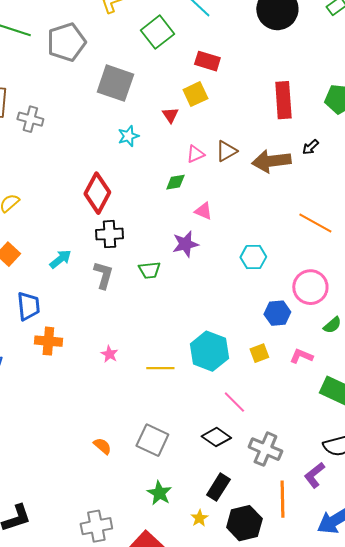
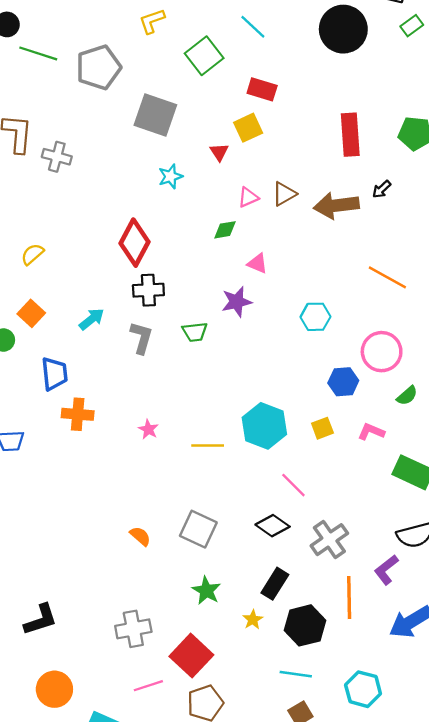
gray cross: (265, 449) -> (329, 540), turned 32

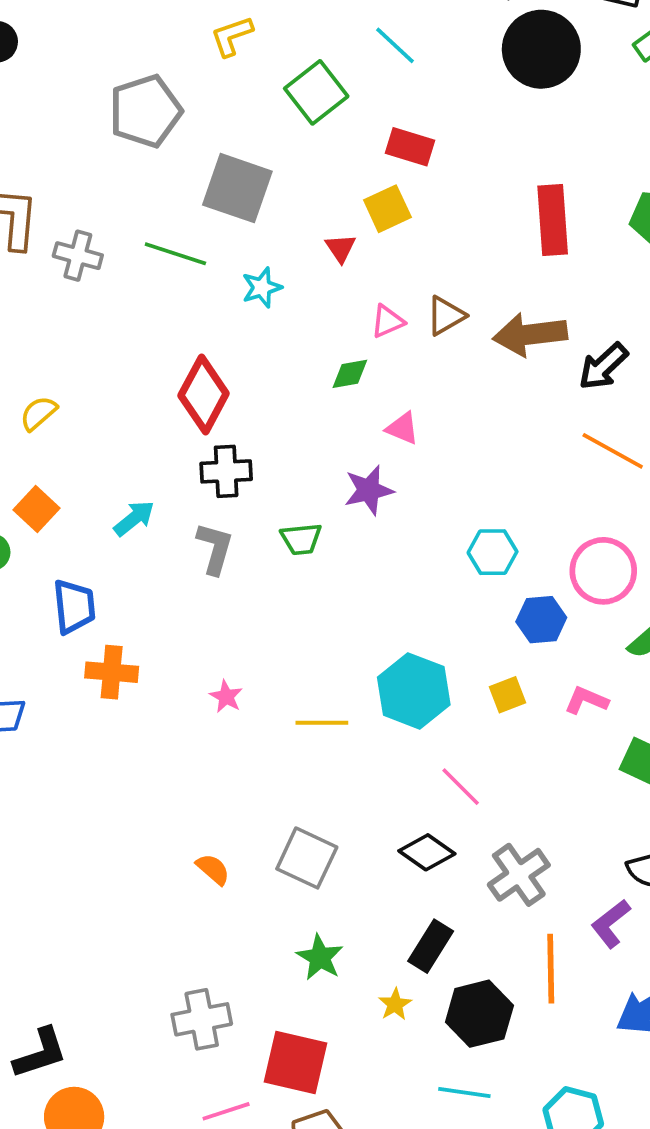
green line: (38, 53) -> (175, 254), moved
black arrow: (382, 189) -> (603, 366), moved, size x1.6
cyan hexagon: (315, 317) -> (493, 552), moved
black L-shape: (41, 620) -> (40, 1053), moved
red square: (191, 656) -> (296, 1062), turned -30

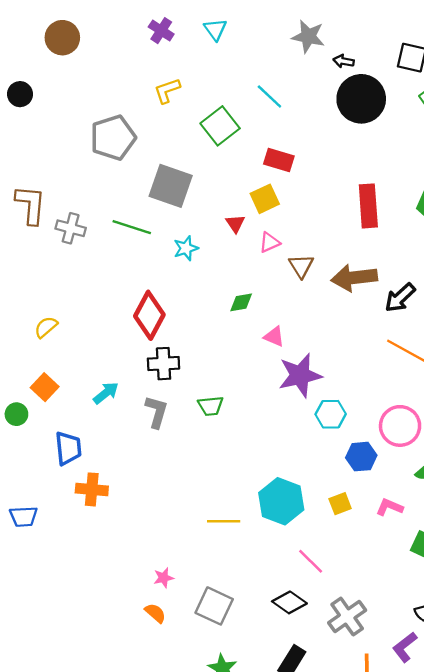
brown triangle: (446, 316) -> (301, 266), turned -32
pink triangle: (387, 321) -> (269, 242), moved
purple star: (369, 490) -> (300, 375), moved, size x1.4
pink star: (226, 697) -> (164, 578), moved, turned 30

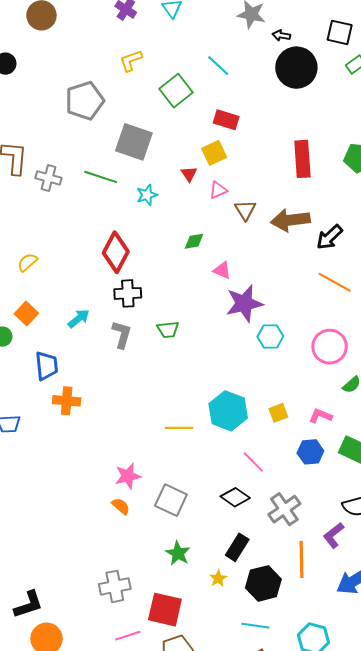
blue hexagon: (361, 457) -> (310, 452), moved
pink star: (164, 578) -> (128, 476), size x1.5

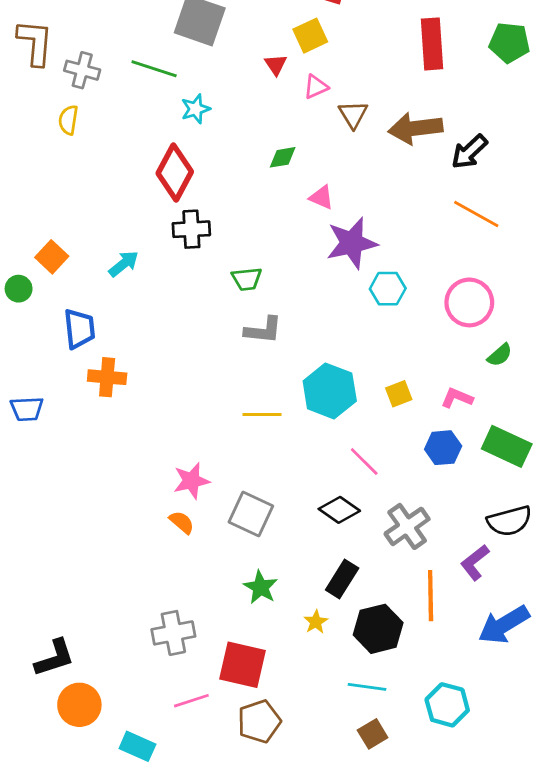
cyan star: (147, 195) -> (196, 109), moved
yellow semicircle: (27, 262) -> (68, 120), moved, turned -40
gray L-shape: (122, 335) -> (263, 330), moved, turned 80

